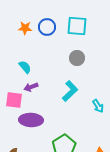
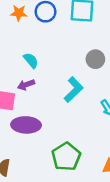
gray circle: (77, 58) -> (95, 59), moved
cyan semicircle: (25, 67) -> (31, 60), moved

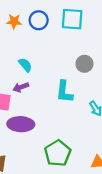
cyan L-shape: (73, 90) -> (64, 92), turned 140

